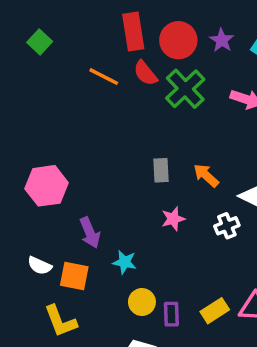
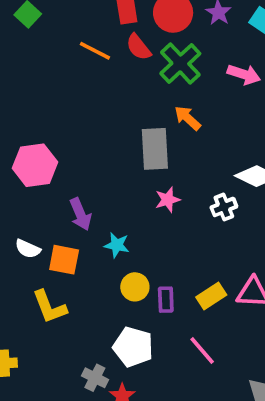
gray rectangle: (161, 170) -> (155, 149), size x1.6
orange arrow: (206, 175) -> (188, 118), moved

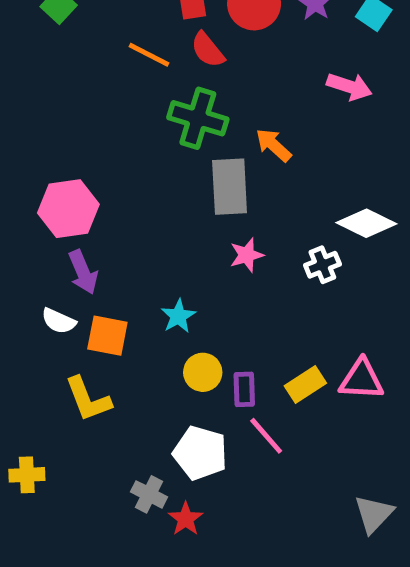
green cross: (180, 63) -> (198, 118), moved, turned -30
purple arrow: (80, 214) -> (83, 272), moved
cyan star: (117, 245) -> (178, 316), turned 30
pink line: (202, 350) -> (266, 436), moved

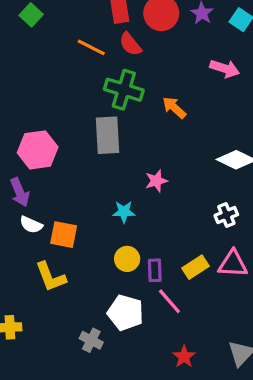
gray rectangle: (230, 187) -> (108, 135), moved
white cross: (322, 265) -> (226, 215), moved
purple arrow: (83, 272) -> (20, 192), moved
cyan star: (178, 316) -> (124, 212), moved, turned 30
red star: (186, 519) -> (184, 357), moved

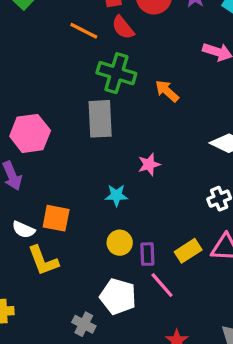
white semicircle: (31, 225) -> (24, 230), moved

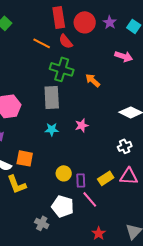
cyan star: (116, 195) -> (52, 129), moved

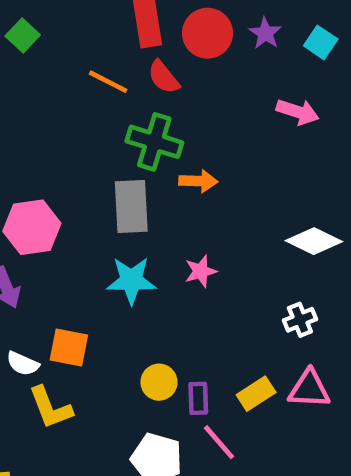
orange arrow: (93, 80) -> (198, 181), moved, turned 140
cyan star: (52, 129) -> (131, 280), size x1.5

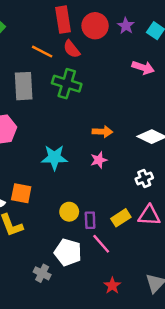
orange arrow: (198, 181) -> (102, 132), moved
gray rectangle: (131, 207) -> (24, 86), moved
pink star: (201, 271) -> (99, 160), moved

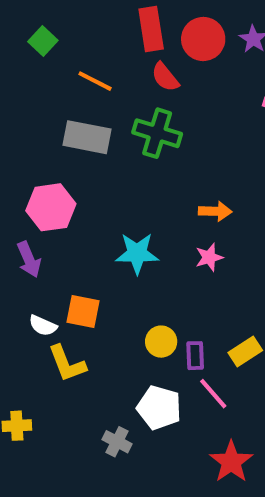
orange line: (42, 52) -> (95, 81), moved
gray rectangle: (24, 86) -> (87, 137), turned -76
red star: (112, 286) -> (231, 462), size x1.5

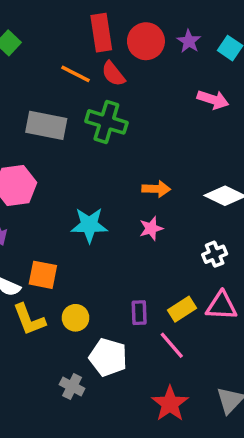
orange line: (95, 81) -> (76, 74), moved
yellow circle: (161, 342) -> (76, 318), moved
pink line: (213, 394) -> (172, 345), moved

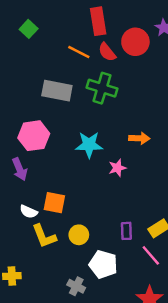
red circle: (146, 41) -> (135, 42), moved
cyan star: (89, 225) -> (89, 145), moved
pink star: (151, 228) -> (117, 168), moved

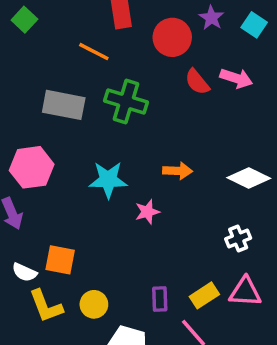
red semicircle: (107, 52) -> (197, 82), moved

